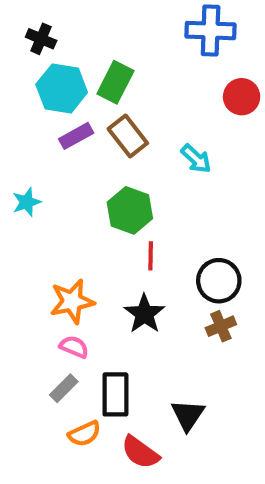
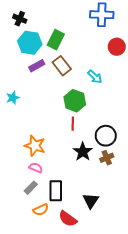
green hexagon: (130, 210) -> (75, 101), moved
orange star: (72, 301) -> (35, 146), turned 30
black star: (144, 314) -> (83, 152), moved

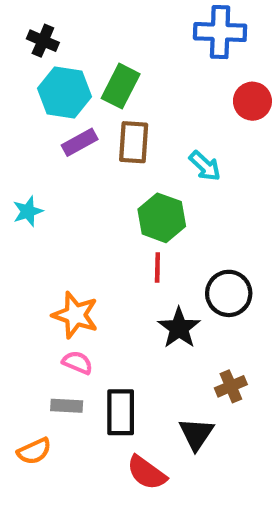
brown rectangle: (62, 66) -> (134, 142), turned 42
brown cross: (107, 158) -> (231, 386), moved
gray rectangle: (31, 188) -> (67, 406), turned 48
orange semicircle: (41, 210) -> (34, 451), moved

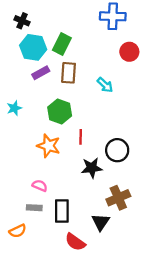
green hexagon: (162, 218) -> (60, 111), moved
orange star: (75, 315) -> (49, 146), moved
black star: (179, 328) -> (92, 168), turned 30
brown cross: (231, 386) -> (118, 198), size x1.5

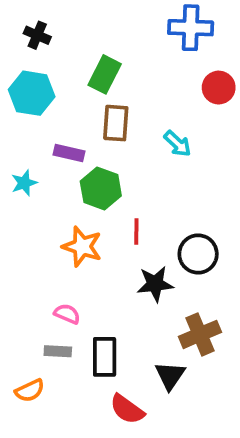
cyan hexagon: (33, 47) -> (32, 93), moved
purple rectangle: (41, 73) -> (69, 153), moved, turned 42

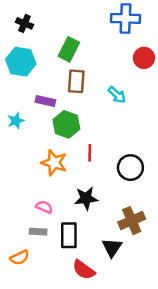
black star: (155, 284) -> (86, 198), moved

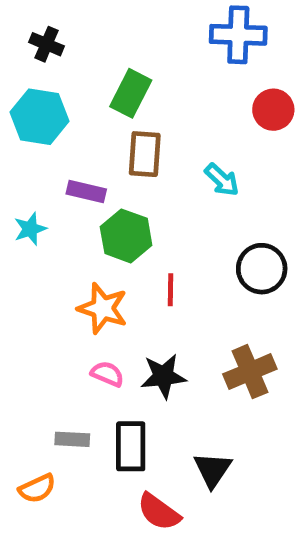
black circle: (130, 168) -> (262, 269), moved
pink semicircle: (44, 207) -> (107, 374), moved
brown cross: (132, 221) -> (250, 372), moved

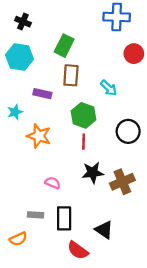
green hexagon: (126, 236) -> (84, 115), moved
orange star: (103, 308) -> (39, 136), moved
black star: (163, 376) -> (93, 173), moved
black triangle: (213, 470) -> (104, 230), turned -30

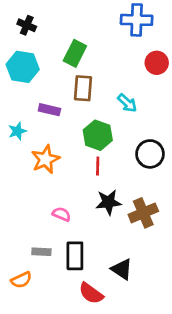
orange star: (39, 136) -> (45, 159), turned 30

